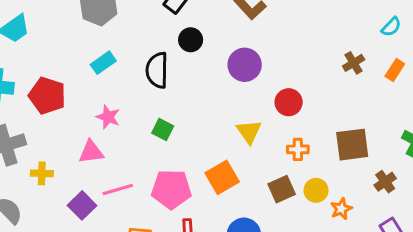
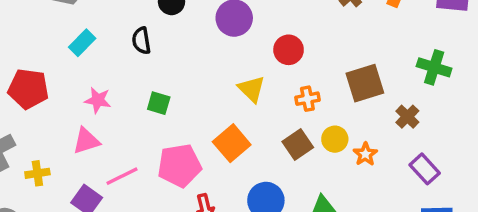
black semicircle: (157, 70) -> (141, 41), size x0.7

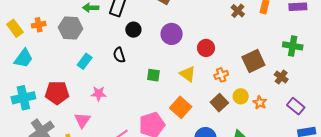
green square: (159, 103) -> (153, 75), moved
pink triangle: (86, 141) -> (82, 120), moved, turned -30

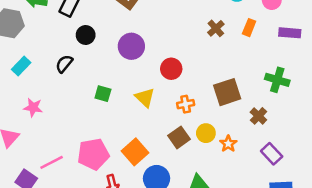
black semicircle: (119, 55) -> (64, 64), turned 49
orange square: (181, 107) -> (135, 152), moved

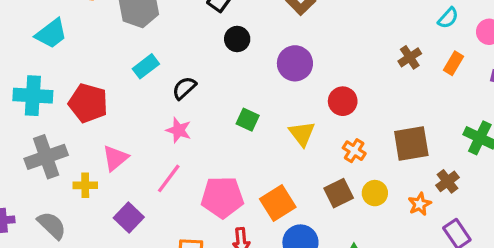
black semicircle: (64, 64) -> (184, 88), moved
orange cross: (186, 104) -> (354, 151), turned 35
pink star: (33, 108) -> (179, 130), moved
orange star: (228, 144) -> (420, 204), moved
pink line: (52, 162) -> (169, 178), moved, turned -35

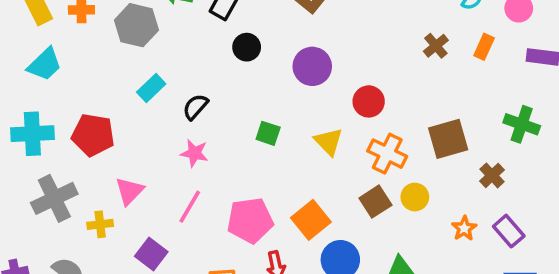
orange cross: (354, 151) -> (387, 154), size x1.5
orange star: (420, 204) -> (464, 228), moved

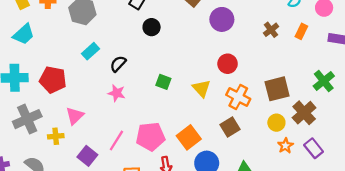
purple circle: (312, 66) -> (222, 19), moved
green cross: (522, 124) -> (324, 81), turned 30
brown cross: (492, 175) -> (304, 113), size x1.5
yellow circle: (415, 197) -> (276, 123), moved
pink line: (190, 207) -> (116, 140), moved

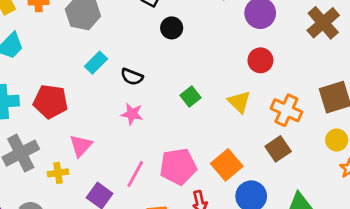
brown cross: (271, 30) -> (323, 23), size x1.6
black semicircle: (118, 64) -> (132, 77), turned -108
red circle: (228, 64) -> (260, 60), moved
green square: (163, 82) -> (191, 96), turned 35

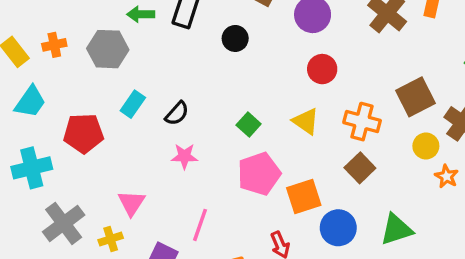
black circle: (172, 28) -> (235, 38), moved
black semicircle: (132, 77) -> (177, 113), turned -60
red pentagon: (51, 101) -> (83, 133), moved
orange square: (227, 165) -> (304, 196), turned 32
pink pentagon: (178, 167) -> (259, 174), moved

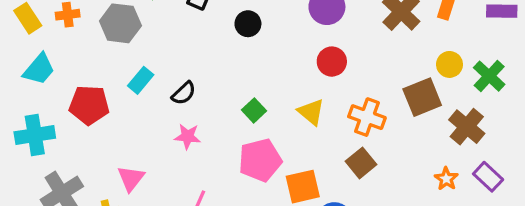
yellow circle: (426, 146) -> (449, 64), moved

